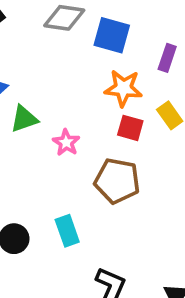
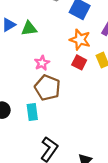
green triangle: (24, 119) -> (29, 29), moved
brown pentagon: (117, 181) -> (47, 88), moved

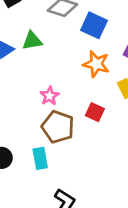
green triangle: (29, 29) -> (32, 41), moved
red square: (79, 62) -> (95, 112), moved

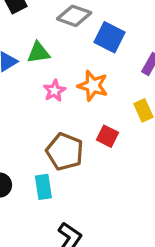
orange star: (96, 64) -> (93, 86), moved
pink star: (50, 96) -> (54, 91), moved

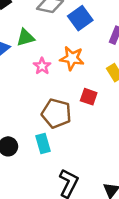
blue square: (109, 37) -> (80, 18), turned 35

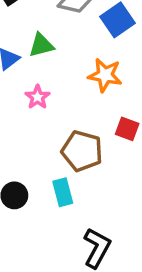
pink star: (42, 66) -> (37, 97), moved

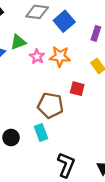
pink star: (37, 97) -> (37, 57), moved

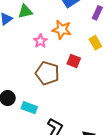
pink star: (37, 57) -> (40, 41), moved
cyan rectangle: (41, 132) -> (29, 108), moved, turned -56

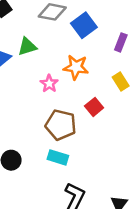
red square: (74, 61) -> (94, 107), turned 32
cyan rectangle: (29, 108) -> (58, 157), moved

